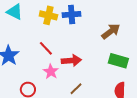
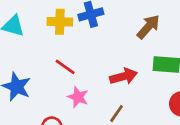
red arrow: (71, 61) -> (124, 76), moved

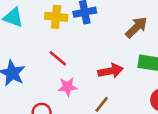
pink star: (78, 97) -> (68, 87), turned -30

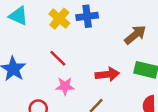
yellow cross: (56, 17) -> (59, 19), turned 30

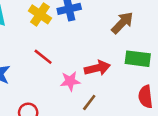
pink star: (65, 86) -> (70, 81), moved

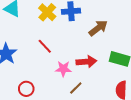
brown arrow: (122, 23) -> (98, 28), moved

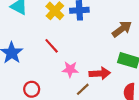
brown arrow: (98, 28) -> (122, 29), moved
red arrow: (86, 62) -> (100, 73), moved

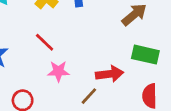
pink star: (70, 69) -> (58, 71), moved

